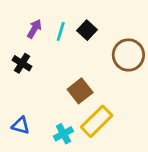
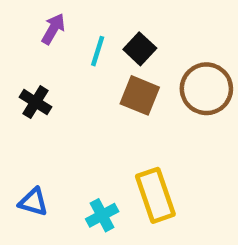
purple arrow: (34, 29) -> (53, 29), moved
brown square: (80, 91) -> (140, 95), moved, turned -30
yellow rectangle: (97, 121) -> (155, 195), turned -64

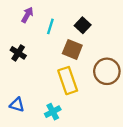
black square: (140, 49) -> (83, 25), moved
brown circle: (206, 89) -> (107, 71), moved
yellow rectangle: (155, 195) -> (68, 81), moved

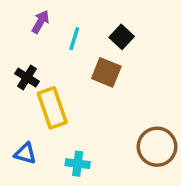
brown circle: (107, 71) -> (157, 147), moved
yellow rectangle: (68, 81) -> (52, 108), moved
cyan cross: (53, 112) -> (78, 164), turned 35

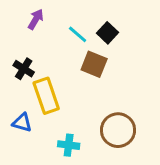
cyan line: (74, 39) -> (78, 34), moved, turned -66
brown circle: (157, 147) -> (118, 130), moved
blue triangle: (25, 153) -> (22, 123), moved

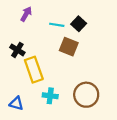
cyan line: (78, 34) -> (57, 25), turned -32
blue triangle: (22, 123) -> (16, 103), moved
cyan cross: (69, 145) -> (50, 96), moved

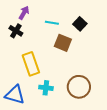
black square: (79, 24) -> (80, 24), moved
black cross: (17, 50) -> (16, 31), moved
blue triangle: (16, 103) -> (15, 95), size x1.5

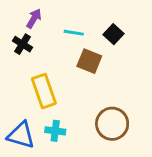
cyan cross: (46, 88) -> (55, 131), moved

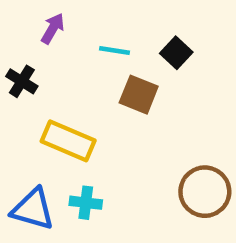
black cross: (22, 44) -> (22, 81), moved
yellow rectangle: (44, 91) -> (68, 141), turned -48
brown circle: (112, 124) -> (205, 192), moved

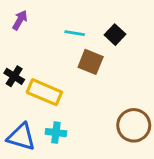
purple arrow: (53, 28) -> (20, 20), moved
black cross: (22, 81) -> (14, 76), moved

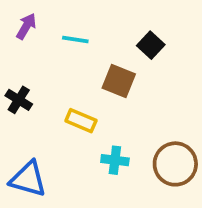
cyan line: (75, 33) -> (75, 39), moved
yellow rectangle: (44, 92) -> (81, 121), moved, size x0.7
cyan cross: (56, 133) -> (115, 160), moved

